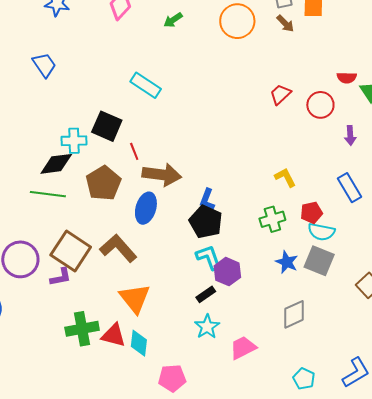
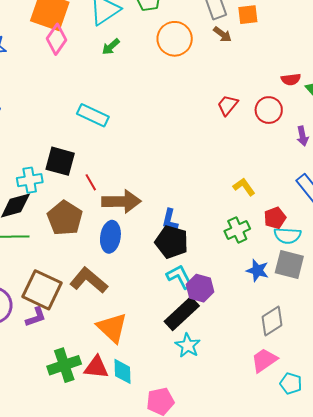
black rectangle: (206, 294) -> (182, 314), size x1.8
pink trapezoid: (243, 348) -> (264, 360), moved

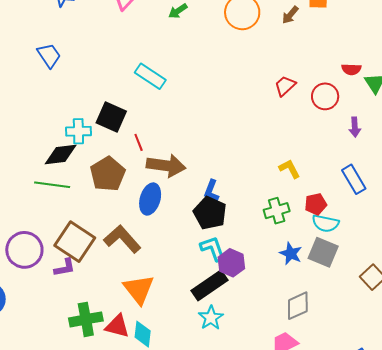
brown arrow: (222, 34) -> (290, 15), turned 84

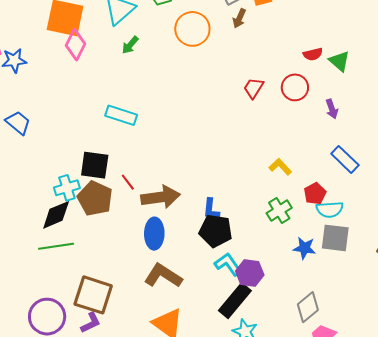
brown pentagon: (108, 174) -> (95, 198), moved
brown L-shape: (122, 239) -> (163, 276), moved
gray diamond: (298, 306) -> (308, 307), moved

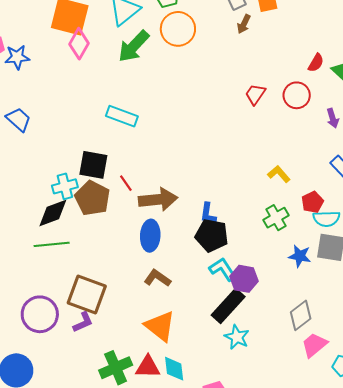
orange circle: (192, 29) -> (178, 29), moved
green arrow: (130, 45) -> (134, 46), size x1.8
red semicircle: (313, 54) -> (316, 63), turned -48
brown L-shape: (163, 276) -> (157, 278), size x0.7

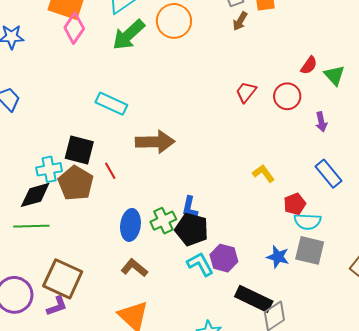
brown arrow: (158, 199) -> (155, 142), moved
green cross: (276, 218) -> (163, 221), moved
purple hexagon: (244, 279) -> (224, 258), moved
black rectangle: (228, 306) -> (254, 299), moved, turned 69

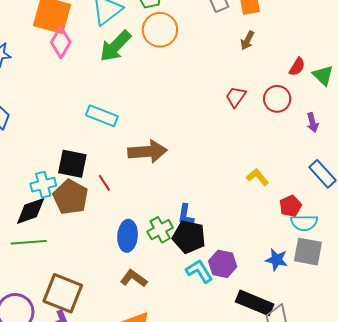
brown arrow: (240, 21) -> (247, 40), moved

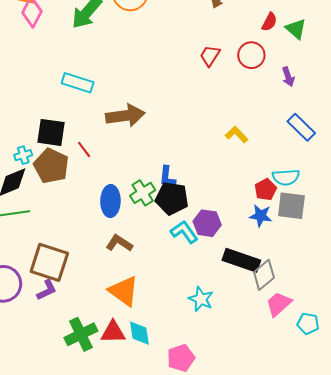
cyan cross: (43, 185) -> (23, 155), size x0.7
red pentagon: (290, 206) -> (266, 190), moved

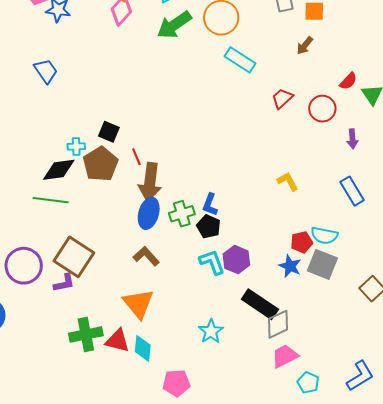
cyan rectangle: (78, 83) -> (240, 60), moved
brown arrow: (125, 116) -> (150, 182), moved, turned 90
black square: (51, 132) -> (109, 132), size x0.7
black pentagon: (172, 198) -> (209, 227), size x0.7

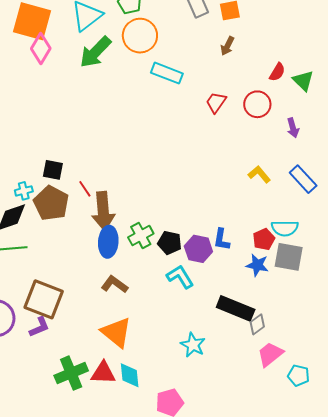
yellow L-shape: (288, 181) -> (259, 174), moved
blue L-shape: (210, 205) -> (222, 239), moved
purple hexagon: (236, 260) -> (198, 249), moved
gray diamond: (278, 324) -> (257, 324), size x0.7

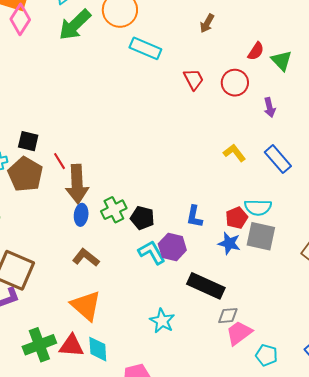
red trapezoid: (216, 102) -> (194, 79), turned 115
blue ellipse: (108, 242) -> (81, 215), size x0.7
purple hexagon: (198, 249) -> (172, 247), moved
gray diamond: (257, 324) -> (228, 316), moved, turned 30

